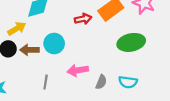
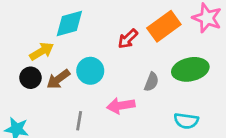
red arrow: (83, 19) -> (128, 39), turned 147
brown arrow: (30, 50) -> (58, 79), turned -36
gray semicircle: (101, 82) -> (151, 82), moved

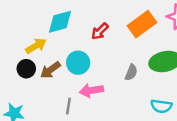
red arrow: (128, 39) -> (100, 31), moved
pink arrow: (121, 106) -> (91, 90), moved

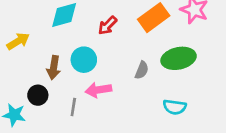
yellow arrow: (36, 46) -> (18, 41), moved
black circle: (26, 69) -> (38, 95), moved
brown arrow: (50, 70) -> (54, 68), turned -45

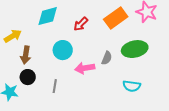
brown arrow: (54, 68) -> (26, 55), moved
pink arrow: (98, 90) -> (85, 68), moved

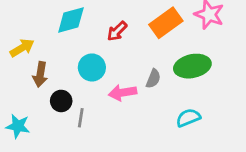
black circle: (28, 77) -> (61, 101), moved
cyan semicircle: (132, 86) -> (188, 118), turned 150

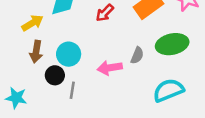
yellow arrow: (22, 48) -> (32, 23), moved
cyan circle: (92, 67) -> (69, 54), moved
cyan semicircle: (188, 118) -> (168, 90), size x1.4

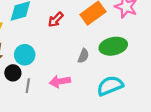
pink arrow: (110, 68) -> (60, 81), moved

